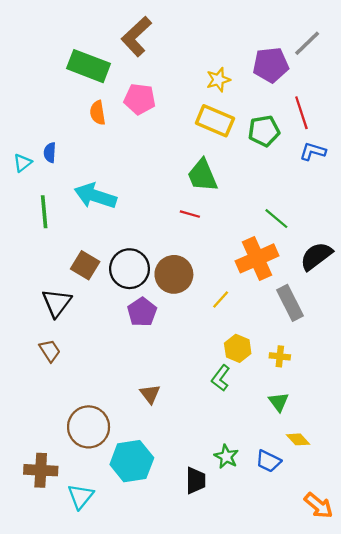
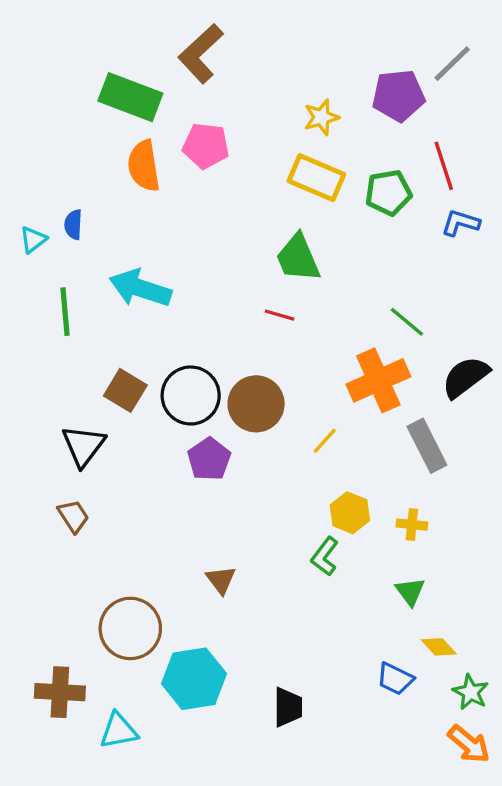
orange semicircle: (98, 113) -> (144, 166), size x1.4
green star: (226, 457) -> (471, 692), moved
cyan triangle: (81, 496) -> (119, 731), turned 40

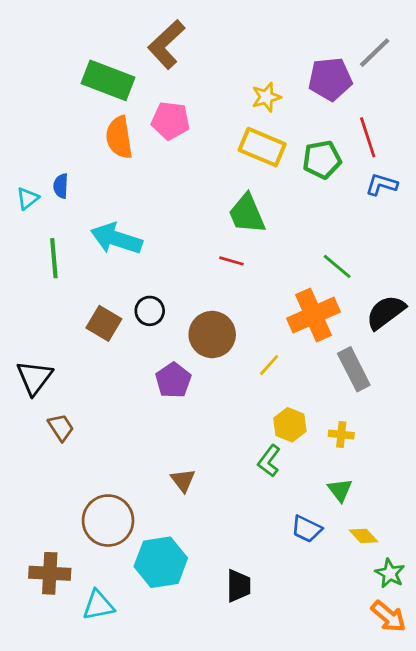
black circle: (191, 395) -> (150, 311), moved, size x0.6
black triangle: (83, 446) -> (34, 378), moved
blue trapezoid: (395, 679) -> (307, 529), moved

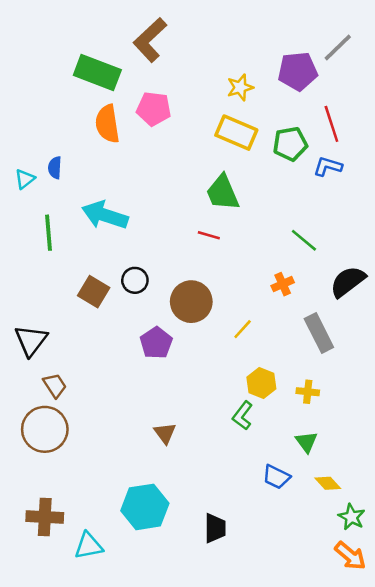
blue L-shape: (382, 185) -> (328, 166), moved
orange cross: (314, 315) -> (283, 284), size x0.5
brown circle: (108, 521) -> (45, 429), moved

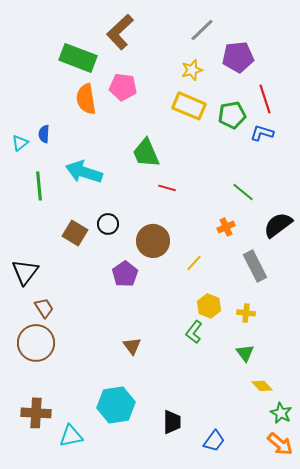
gray line: (338, 47) -> (202, 30), moved
green trapezoid: (223, 193) -> (146, 153), moved
blue trapezoid: (276, 477) -> (214, 441), moved, turned -80

